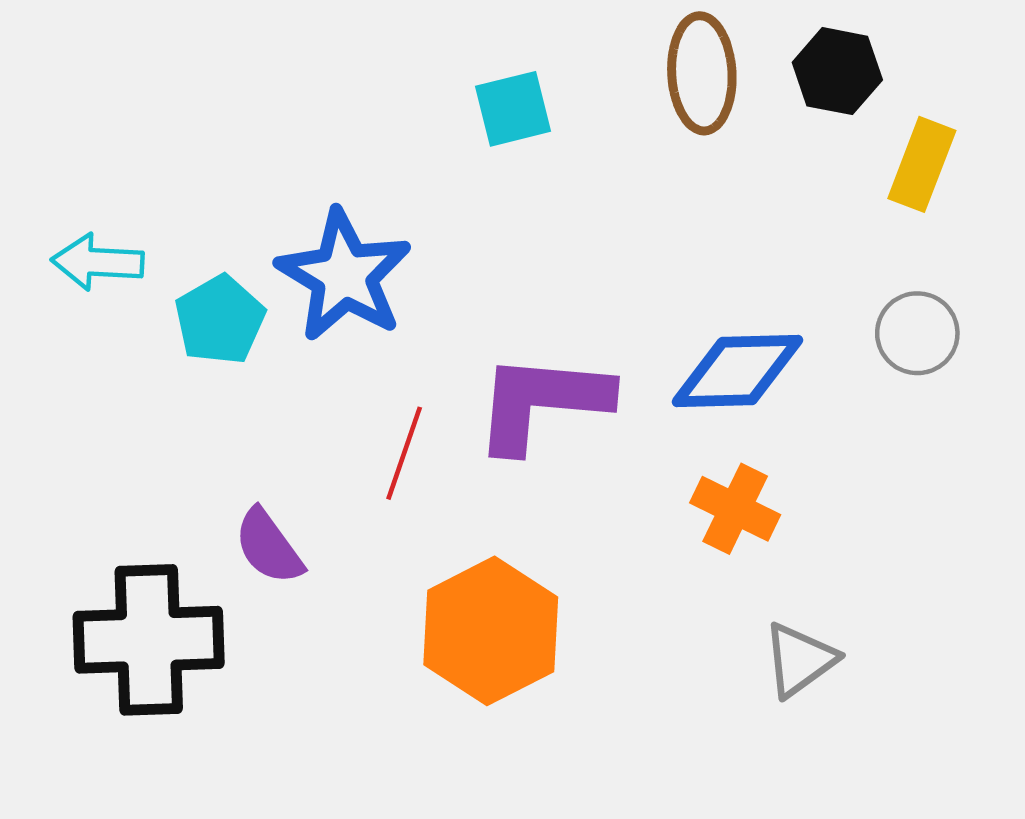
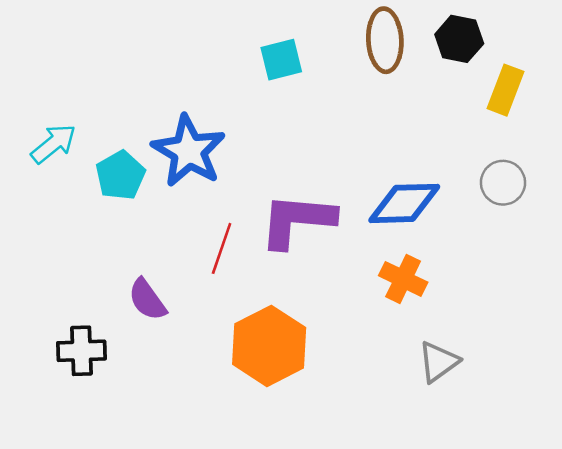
cyan arrow: (98, 262) -> (53, 144), turned 138
black cross: (149, 640) -> (81, 351), size x0.6

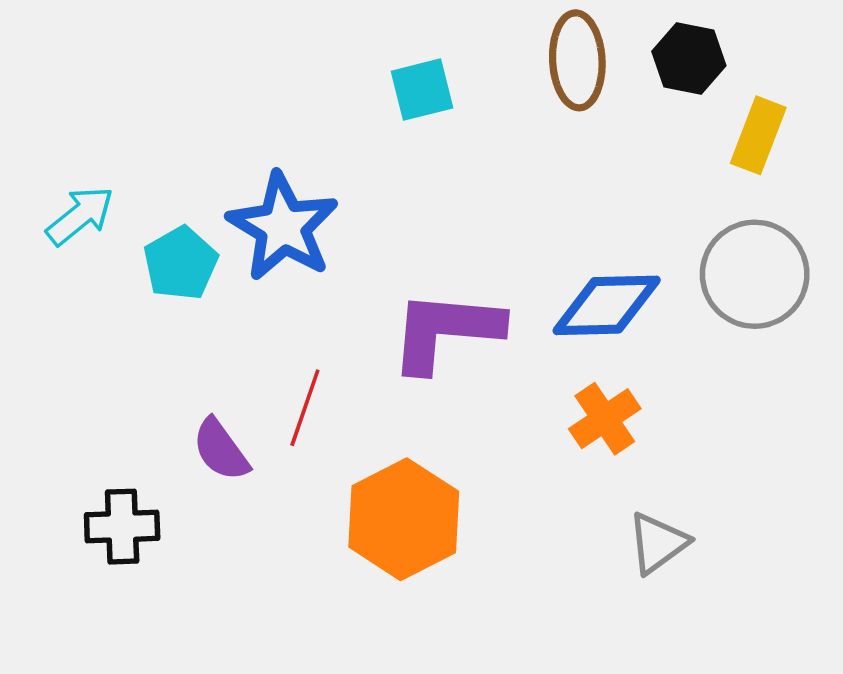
gray circle: (503, 183) -> (755, 274), size x1.6
red line: (222, 248) -> (305, 408), moved
orange cross: (403, 279) -> (605, 419), turned 30

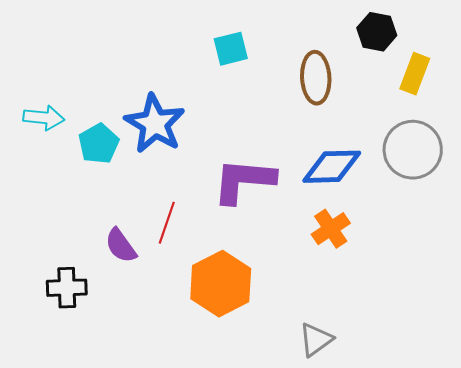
brown ellipse: (577, 60) -> (316, 78), moved
cyan arrow: (80, 216) -> (44, 118), turned 45
gray triangle: (658, 543) -> (316, 340), moved

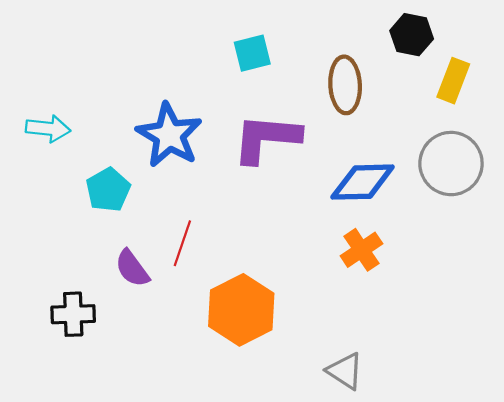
cyan pentagon: (99, 144) -> (108, 190), moved
purple L-shape: (244, 181) -> (266, 138), moved
gray triangle: (316, 340) -> (345, 371), turned -51

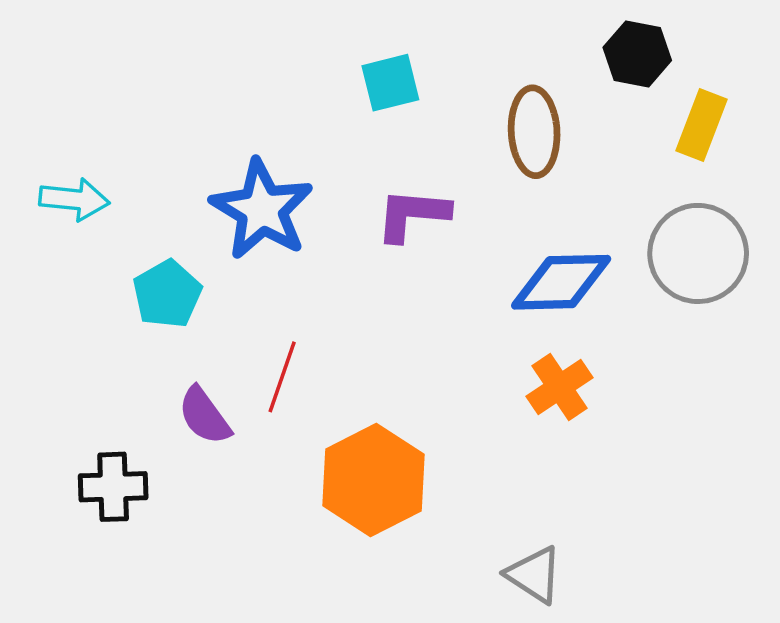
purple L-shape: (266, 138) -> (412, 215), size x0.7

